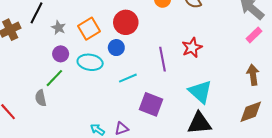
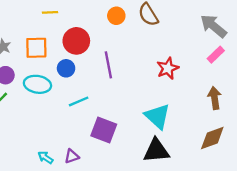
orange square: (89, 29) -> (36, 48), turned 30
red star: (192, 48) -> (168, 68), moved
purple line: (163, 59) -> (108, 65), moved

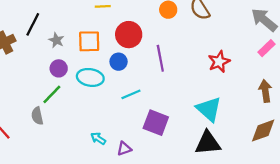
cyan arrow: (45, 157) -> (98, 138), moved

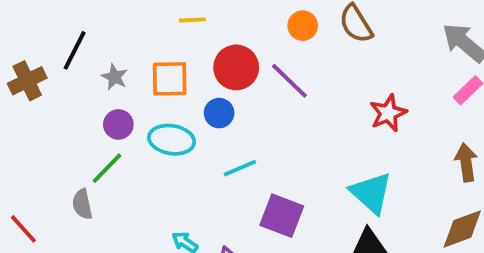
purple line: (160, 58) -> (289, 81), moved, turned -35

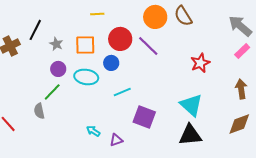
orange circle: (303, 26) -> (155, 17), size x1.5

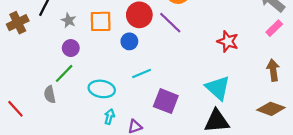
red star: (200, 63) -> (228, 41), turned -30
cyan ellipse: (86, 77) -> (102, 89), moved
brown diamond: (239, 124) -> (271, 109), turned 40
cyan arrow: (93, 131) -> (109, 117), turned 72

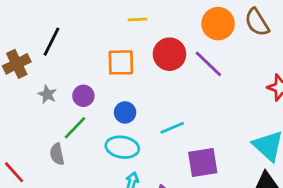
gray star: (69, 20) -> (47, 94), moved
blue circle: (129, 41) -> (125, 112), moved
purple square: (166, 101) -> (203, 162), turned -30

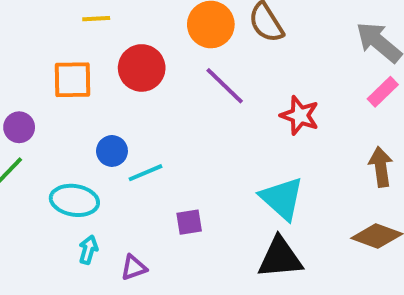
purple line: (208, 64) -> (225, 86), moved
blue circle: (125, 112) -> (112, 151), moved
purple square: (203, 162) -> (189, 222), size x0.6

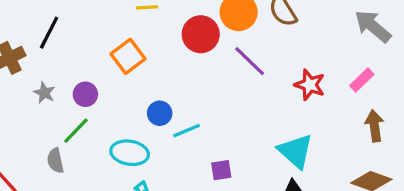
red circle: (142, 68) -> (201, 34), moved
orange square: (72, 80) -> (128, 56), turned -36
pink rectangle: (383, 92) -> (362, 80), moved

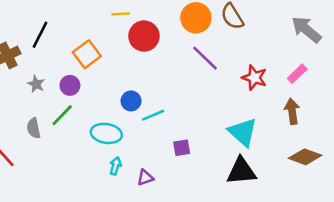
red circle: (201, 34) -> (144, 36), moved
orange square: (128, 56) -> (87, 54), moved
brown arrow: (374, 126) -> (292, 111), moved
gray semicircle: (55, 161) -> (34, 128), moved

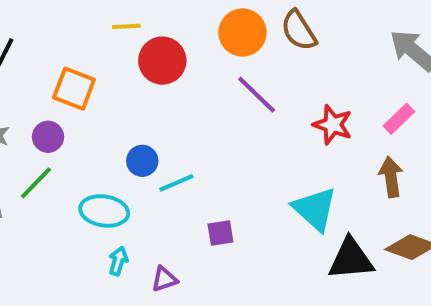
orange square: (87, 54) -> (74, 89), turned -32
black triangle: (241, 171) -> (351, 259), moved

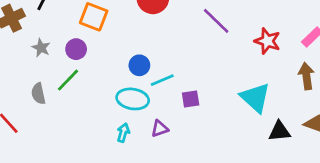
cyan ellipse: (104, 211) -> (133, 99), moved
purple square: (220, 233) -> (191, 99), moved
black triangle: (351, 259) -> (279, 131), size x0.7
purple triangle: (164, 279) -> (160, 129), moved

